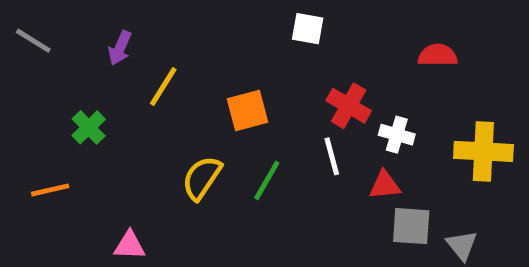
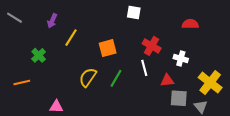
white cross: (397, 135) -> (181, 58), moved
yellow cross: (483, 151) -> (210, 83), moved, turned 35

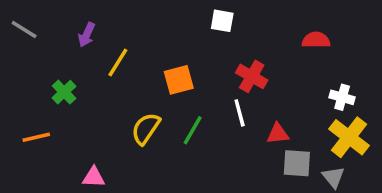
white cross: (181, 58) -> (342, 97), moved

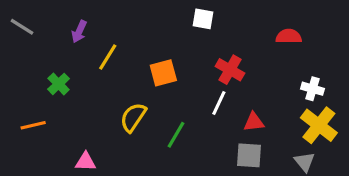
white line: (240, 113) -> (219, 103), turned 40
green line: (193, 130) -> (176, 135), moved
gray square: (297, 163) -> (249, 155), moved

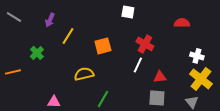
yellow semicircle: (133, 117) -> (84, 74), turned 42
orange line: (33, 125) -> (13, 72), moved
green line: (176, 135) -> (103, 99), moved

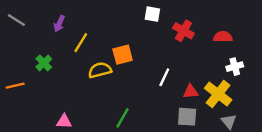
red semicircle: (182, 23) -> (223, 37), moved
red cross: (145, 44) -> (183, 31), moved
white cross: (197, 56) -> (235, 67), turned -32
yellow semicircle: (84, 74) -> (100, 70), moved
yellow cross: (201, 79) -> (218, 94), moved

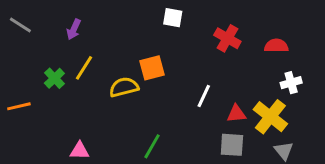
white square: (152, 14) -> (173, 18), moved
yellow line: (81, 43) -> (84, 68), moved

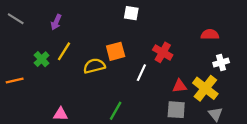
red cross: (227, 38) -> (163, 52), moved
white line: (204, 96) -> (141, 73), moved

